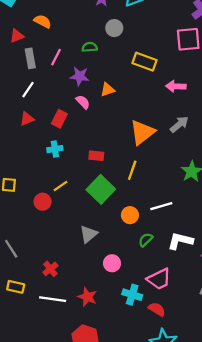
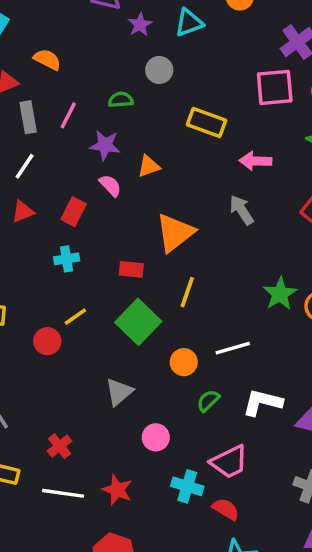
gray arrow: (179, 124) -> (241, 210), moved, turned -84
orange triangle: (142, 132) -> (175, 233), moved

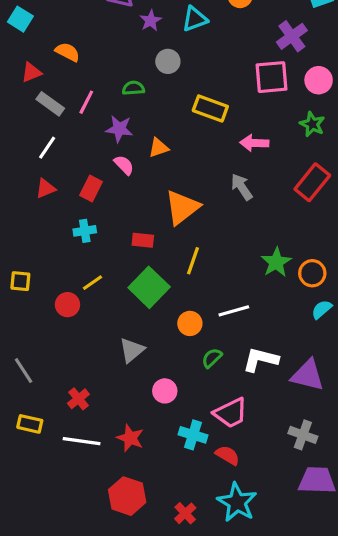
gray rectangle: (28, 117) -> (50, 104), turned -44

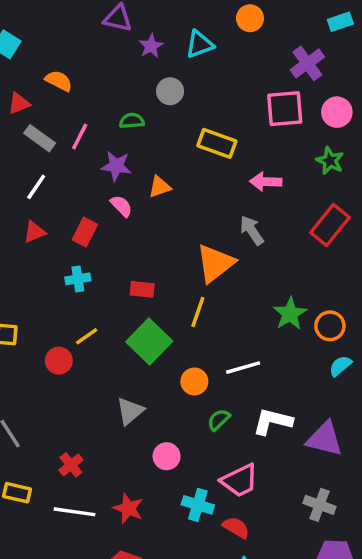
orange triangle: (182, 207) -> (215, 263), moved

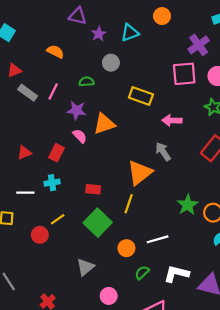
orange semicircle: (59, 81) -> (55, 52), moved
white line: (36, 187) -> (25, 193), moved, turned 56
orange triangle: (160, 187) -> (104, 124), size x1.5

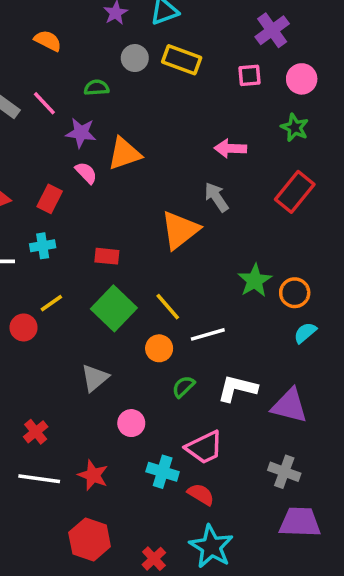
pink square: (184, 74) -> (249, 75), size x0.6
pink line: (53, 92) -> (44, 103), turned -70
yellow rectangle: (141, 96) -> (182, 60), moved
yellow line: (129, 204) -> (168, 307), moved, turned -60

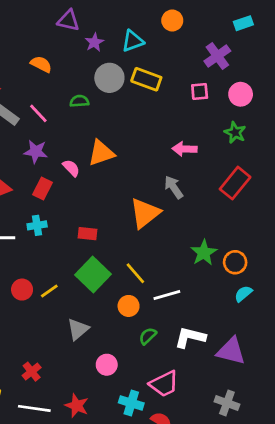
gray circle: (135, 58) -> (109, 78), size x1.4
purple star: (81, 133) -> (36, 152), moved
yellow line: (51, 303) -> (49, 291), moved

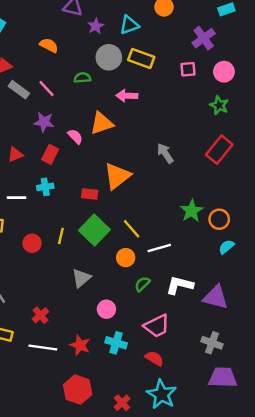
pink arrow: (185, 149) -> (127, 96), moved
orange triangle: (145, 213) -> (117, 176), moved
yellow line: (49, 291) -> (61, 236), moved, turned -42
cyan cross: (131, 403) -> (116, 343), moved

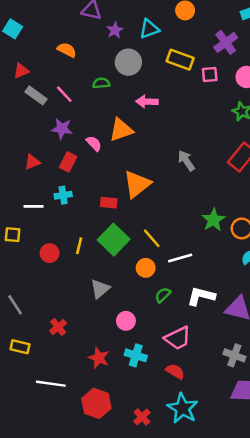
yellow rectangle: (141, 59) -> (180, 60), moved
white line: (43, 348) -> (51, 384), moved

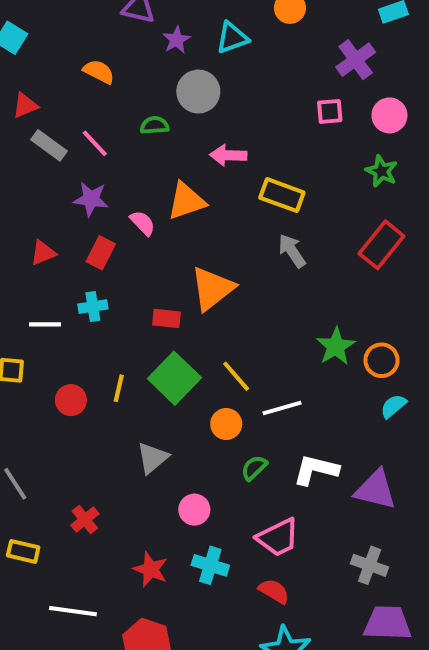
yellow rectangle: (180, 60) -> (282, 195), moved

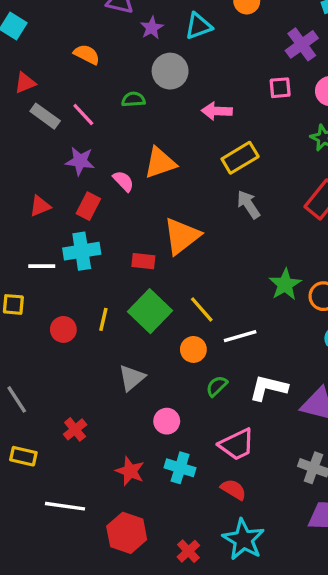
pink arrow: (228, 155) -> (217, 111), moved
yellow rectangle: (282, 195) -> (240, 158), turned -51
cyan cross: (93, 307) -> (82, 251), size x1.5

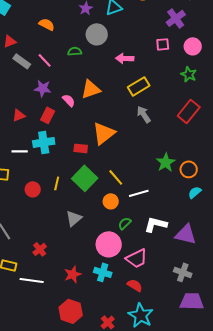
pink circle: (167, 421) -> (109, 244), moved, size x1.6
red star: (130, 471) -> (73, 274), turned 30
white line: (65, 506) -> (32, 280), moved

